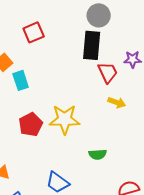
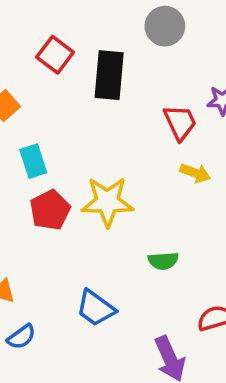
red square: (34, 32) -> (55, 55), turned -30
black rectangle: (92, 45) -> (109, 75), moved
cyan rectangle: (21, 80) -> (33, 161), moved

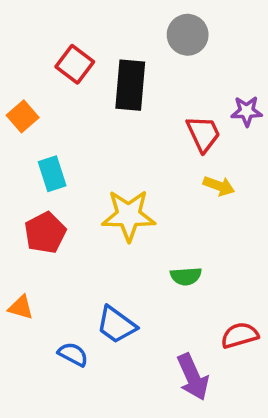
red pentagon: (50, 210) -> (45, 233), moved
blue semicircle: (21, 337) -> (73, 354), moved, turned -116

